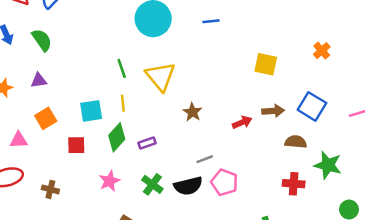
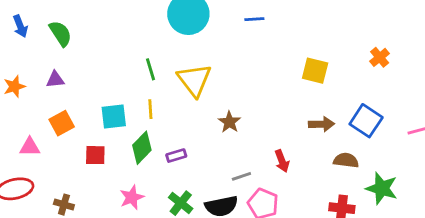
red arrow: (242, 122) -> (282, 161), moved, turned 90

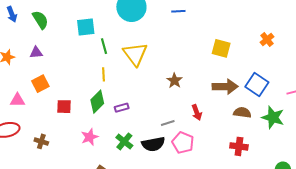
cyan square: (114, 117) -> (86, 27), moved
brown star: (229, 122) -> (174, 81), moved
brown arrow: (321, 124) -> (225, 87), size x1.4
green star: (382, 188) -> (273, 117), moved

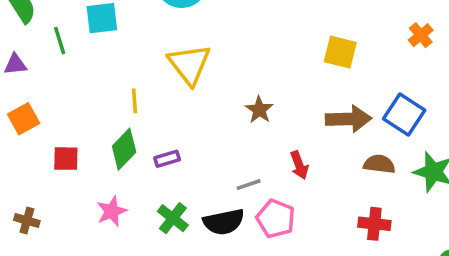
green line: (104, 46) -> (60, 41), moved

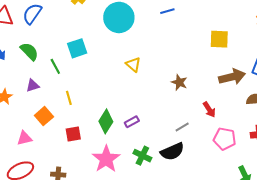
yellow triangle: (189, 64) -> (133, 64), size x0.6
yellow line: (134, 101) -> (69, 98), moved
pink star: (112, 211) -> (106, 159), size x1.5
pink pentagon: (276, 219) -> (225, 139), moved

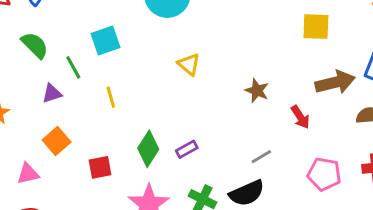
purple triangle: (33, 86) -> (52, 93), moved
yellow line: (69, 98) -> (111, 97), moved
red arrow: (209, 110) -> (300, 117), moved

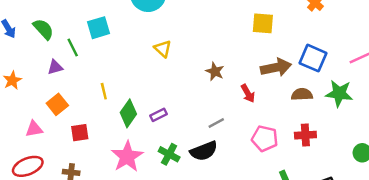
yellow line: (111, 97) -> (104, 91), moved
red square: (100, 167) -> (80, 133), moved

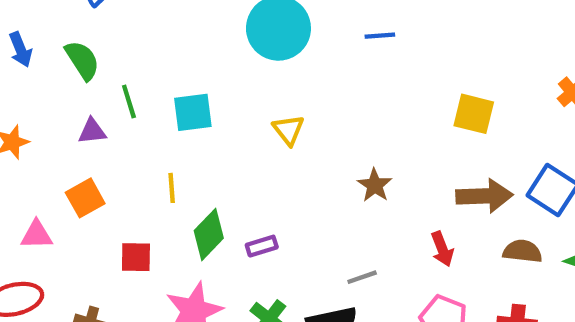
cyan square: (99, 28) -> (193, 112), moved
red arrow: (248, 93) -> (442, 249), moved
red square: (80, 133) -> (136, 257), moved

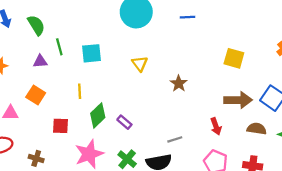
brown star: (375, 185) -> (179, 83), moved
orange square: (85, 198) -> (36, 95), turned -30
purple rectangle: (262, 246) -> (124, 122), turned 56

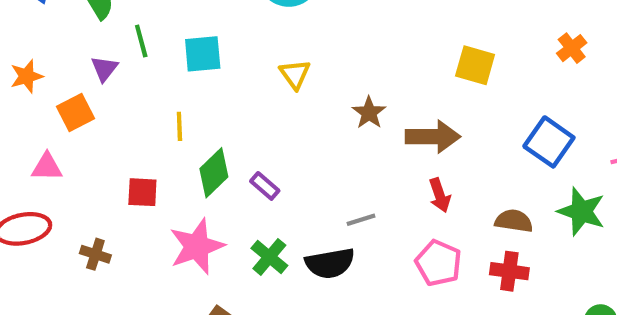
purple triangle: (40, 61) -> (104, 69), turned -48
orange square: (36, 95) -> (76, 112), moved, turned 30
brown arrow: (238, 100) -> (433, 137), moved
brown semicircle: (257, 129) -> (514, 221), moved

